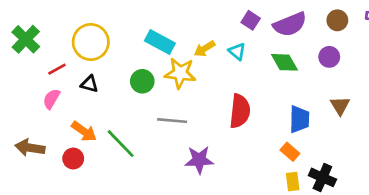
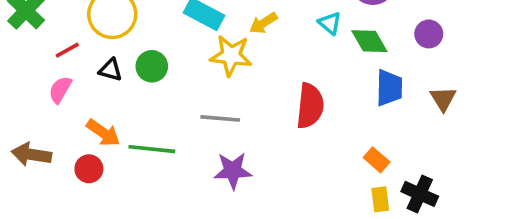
cyan triangle: (237, 51) -> (330, 23), moved
green circle: (142, 81) -> (152, 66), moved
blue trapezoid: (299, 119) -> (389, 88), moved
green line: (121, 144) -> (152, 149), turned -40
purple star: (199, 160) -> (233, 171), moved

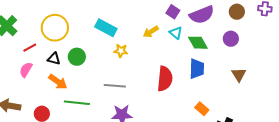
yellow arrow: (263, 23) -> (151, 32), moved
yellow star: (231, 56) -> (121, 51), size x0.6
blue trapezoid: (389, 88) -> (197, 69), moved
orange arrow: (103, 133) -> (58, 82), moved

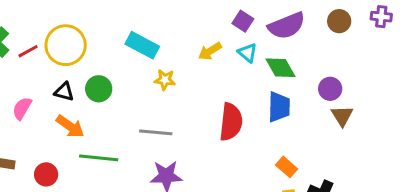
purple circle: (231, 39) -> (330, 89), moved
red line: (30, 48) -> (28, 51), moved

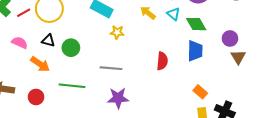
yellow arrow: (210, 51) -> (148, 13), turned 70
green circle: (99, 89) -> (71, 48), moved
pink semicircle: (22, 108) -> (20, 43), moved, turned 84
red semicircle: (231, 122) -> (162, 61), size x0.7
orange arrow: (70, 126) -> (40, 64), moved

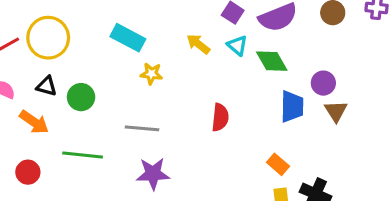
blue trapezoid: (195, 51) -> (292, 106), moved

